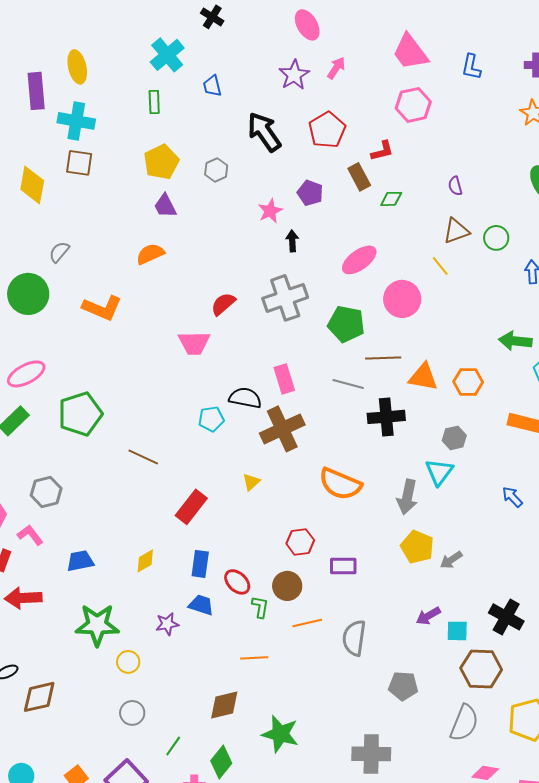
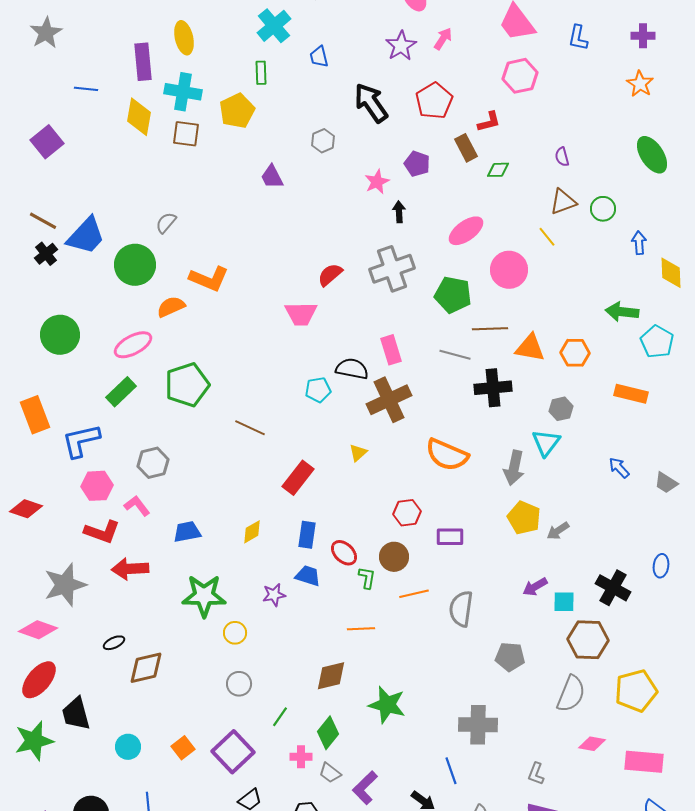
yellow pentagon: (161, 162) -> (237, 111), moved
yellow diamond: (32, 185) -> (139, 117), moved
orange semicircle: (150, 254) -> (171, 307), moved

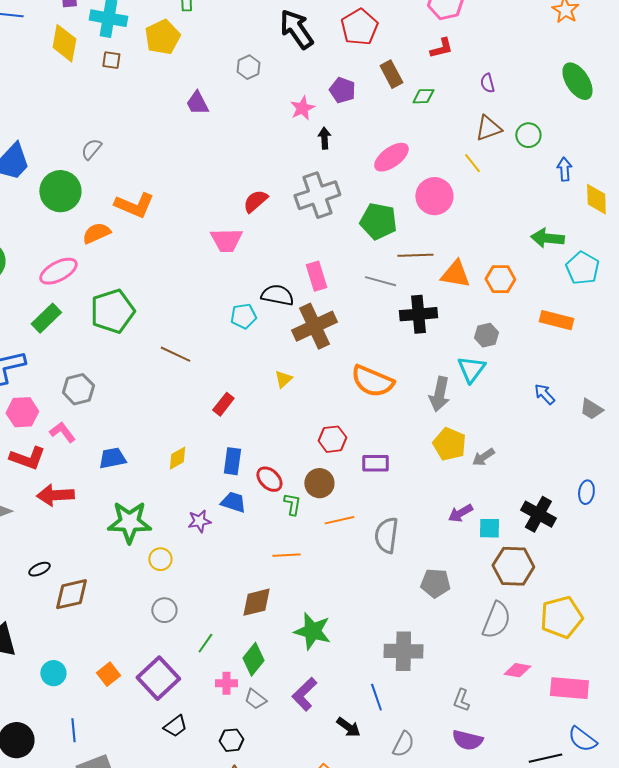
red L-shape: (489, 122) -> (441, 48), moved
brown square: (186, 134) -> (111, 60), size x0.7
red rectangle: (298, 478) -> (223, 404), size x0.7
purple L-shape: (365, 788) -> (304, 694), moved

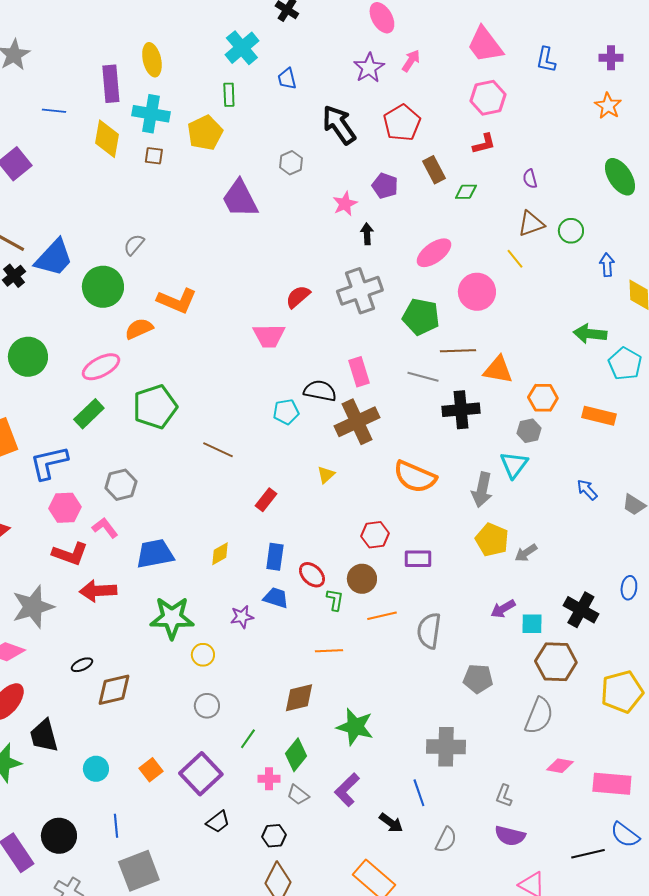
purple trapezoid: (197, 103) -> (240, 199), size x1.6
orange hexagon: (500, 279) -> (543, 398), moved
blue trapezoid: (112, 458) -> (155, 554), size x1.4
yellow pentagon: (561, 617) -> (622, 692), moved

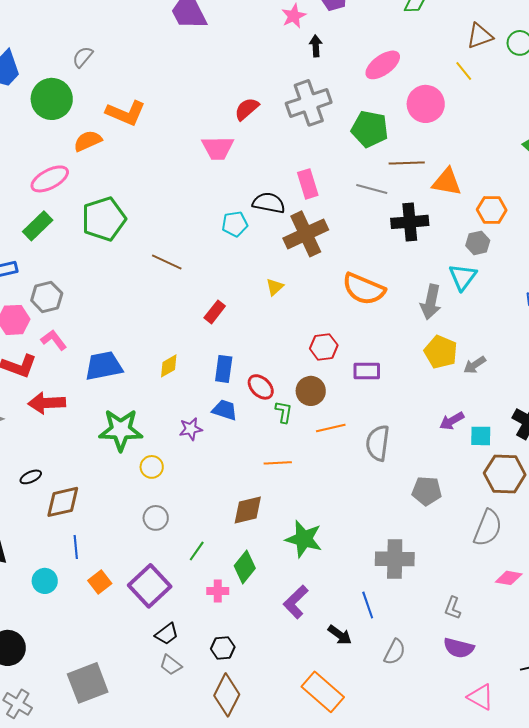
gray hexagon: (121, 485) -> (47, 297), moved
gray trapezoid: (298, 795) -> (171, 665), moved
blue line: (116, 826) -> (76, 547), moved

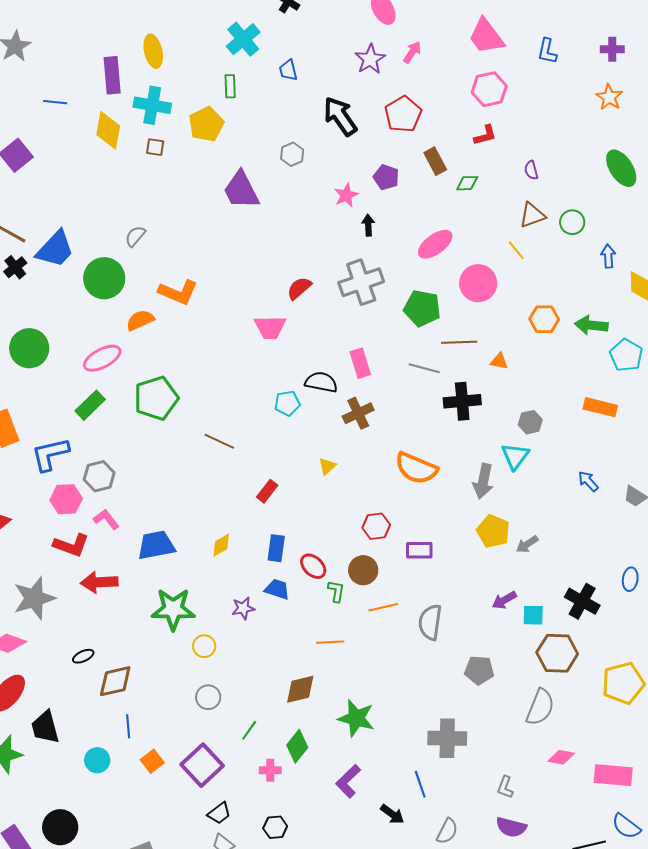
orange triangle: (447, 182) -> (499, 361), size x0.6
orange hexagon: (492, 210) -> (544, 319), moved
brown cross: (306, 234) -> (358, 413), size x0.7

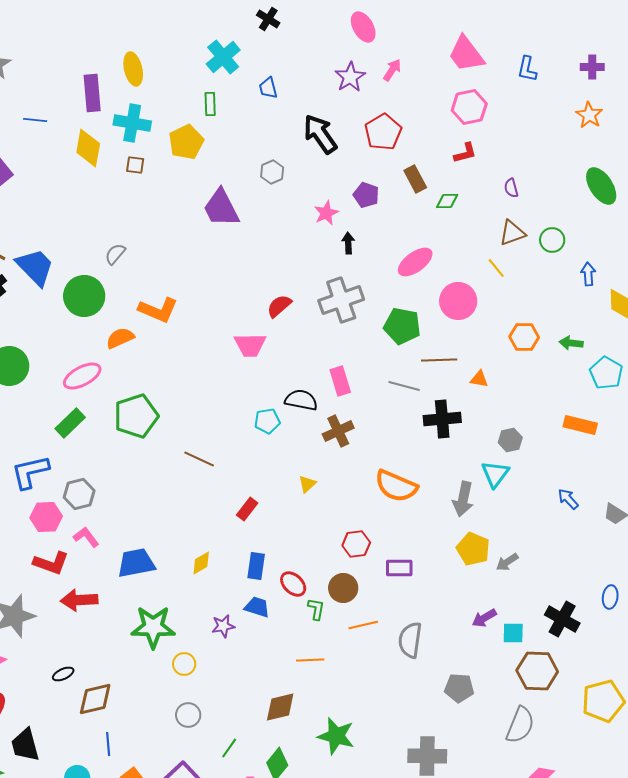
blue trapezoid: (55, 249) -> (35, 267), turned -87
green arrow: (591, 325) -> (571, 343), size x0.7

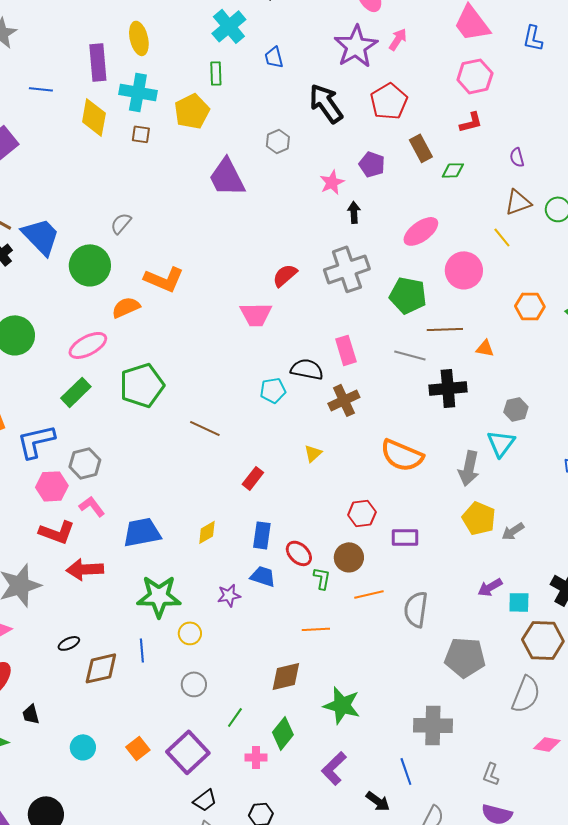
purple star: (350, 77) -> (356, 46), size x1.4
gray pentagon: (459, 688) -> (465, 657), size x1.4
blue line: (108, 744) -> (142, 650), moved
black trapezoid: (25, 745) -> (31, 714), size x0.6

